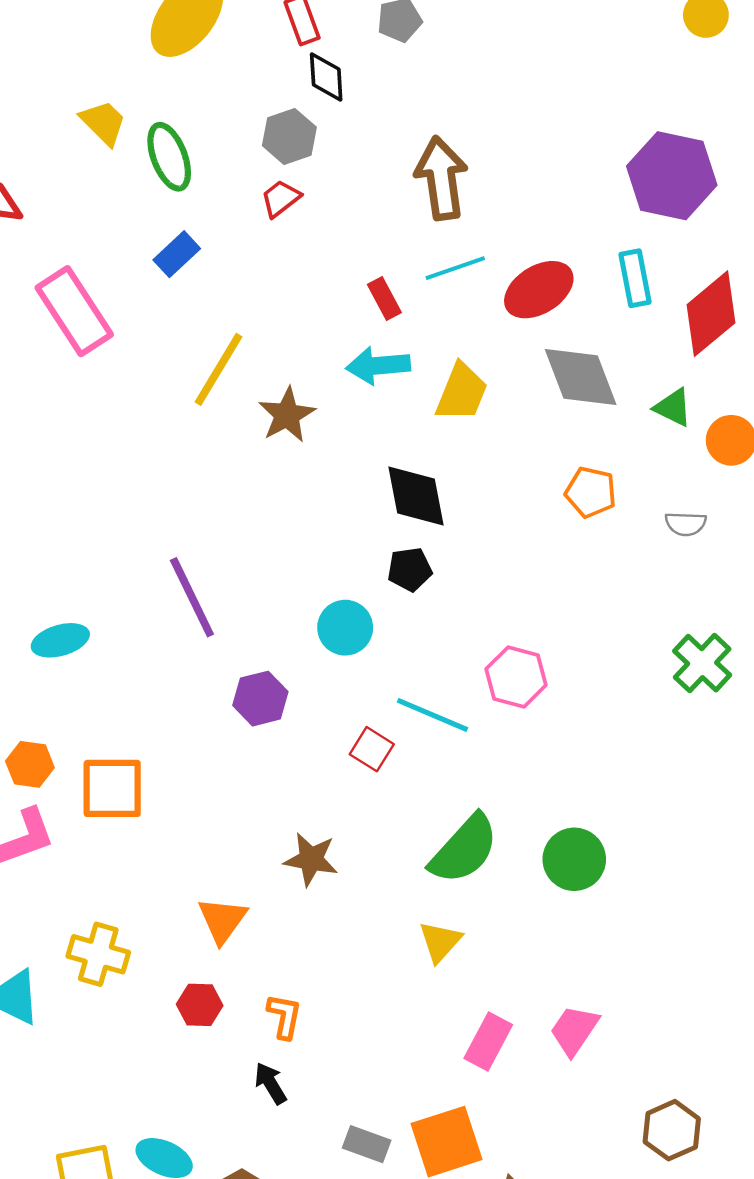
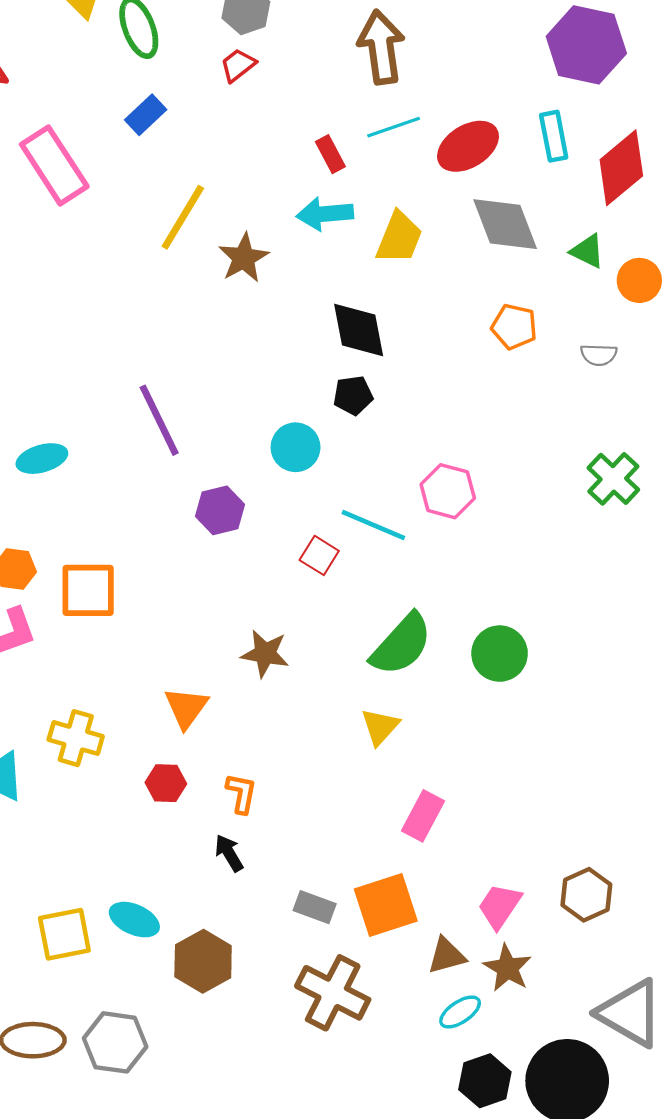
pink trapezoid: (574, 1030) -> (500, 906), moved

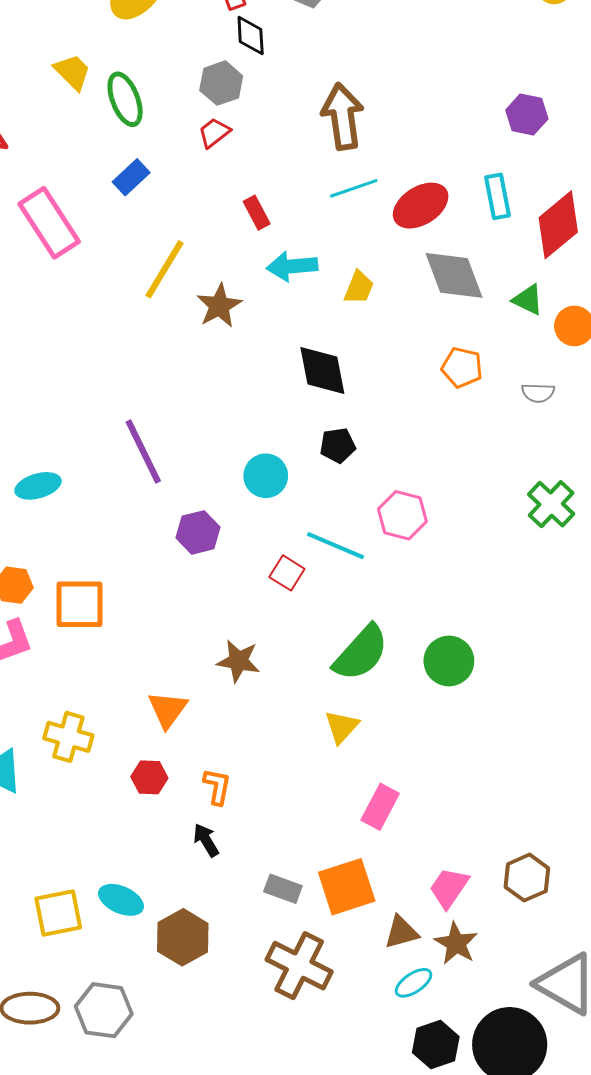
purple hexagon: (586, 45) -> (527, 114), size x0.6
red rectangle: (330, 154) -> (257, 213), moved
yellow trapezoid: (399, 238) -> (359, 288), size x0.7
black pentagon: (353, 395) -> (338, 445), moved

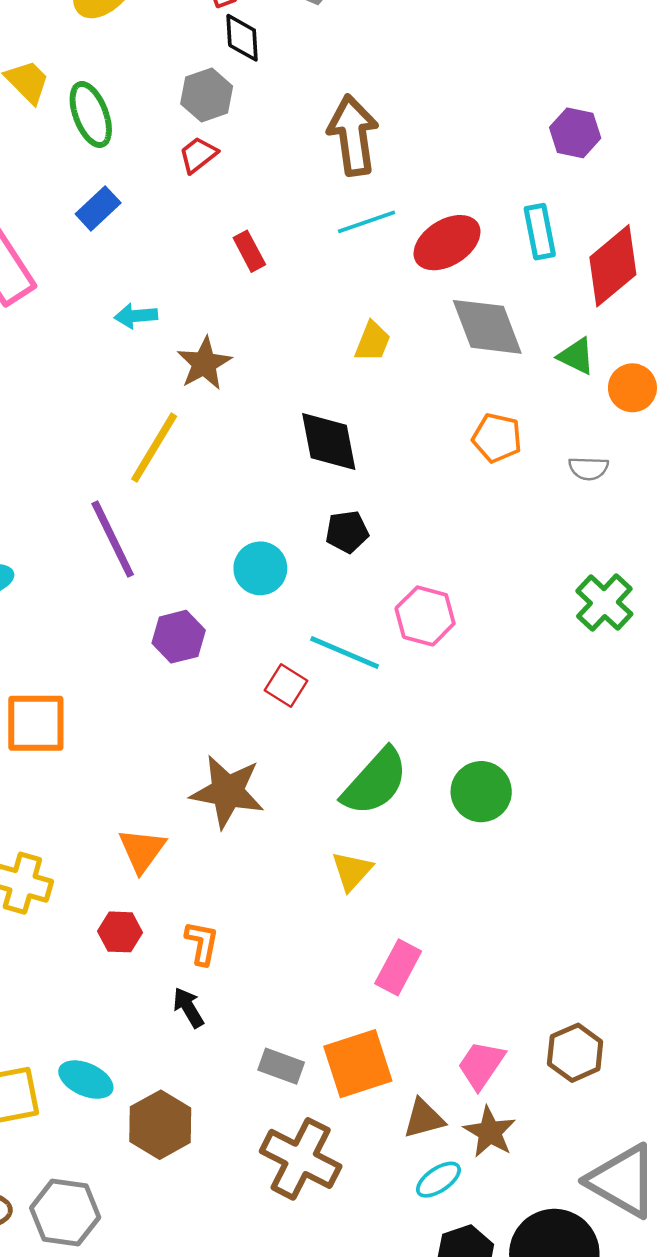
cyan arrow: (292, 266) -> (136, 316), moved, size x0.7
yellow line: (165, 269) -> (154, 448), moved
brown star: (238, 661) -> (227, 792), size x1.4

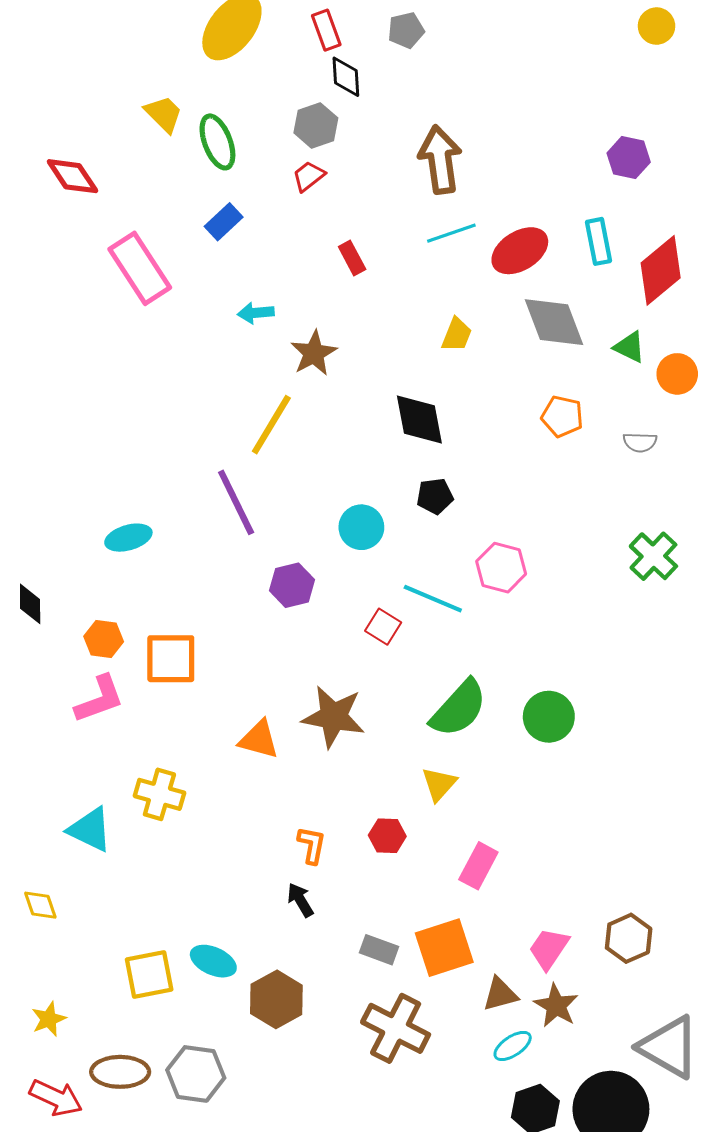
orange triangle: (142, 850) -> (259, 739), moved, turned -51
red hexagon: (120, 932) -> (387, 836), moved

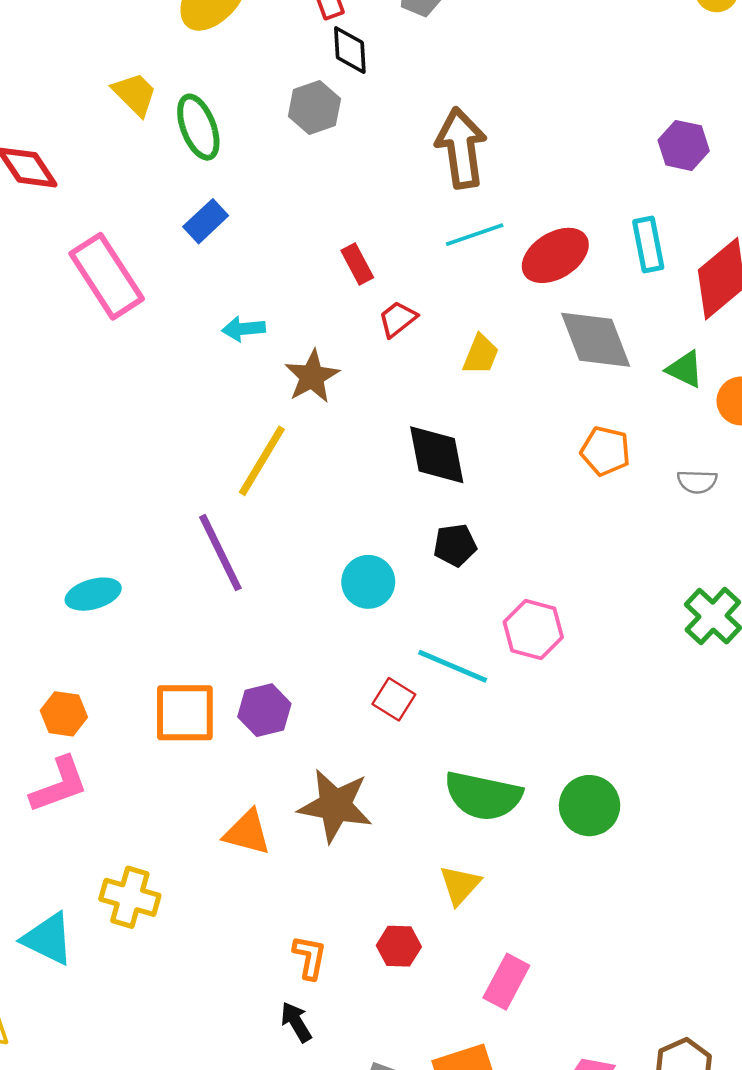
red trapezoid: (309, 176) -> (398, 319), moved
purple hexagon: (292, 585) -> (264, 710), moved
orange square: (171, 659) -> (185, 713), moved
green semicircle: (459, 708) -> (483, 796), turned 60

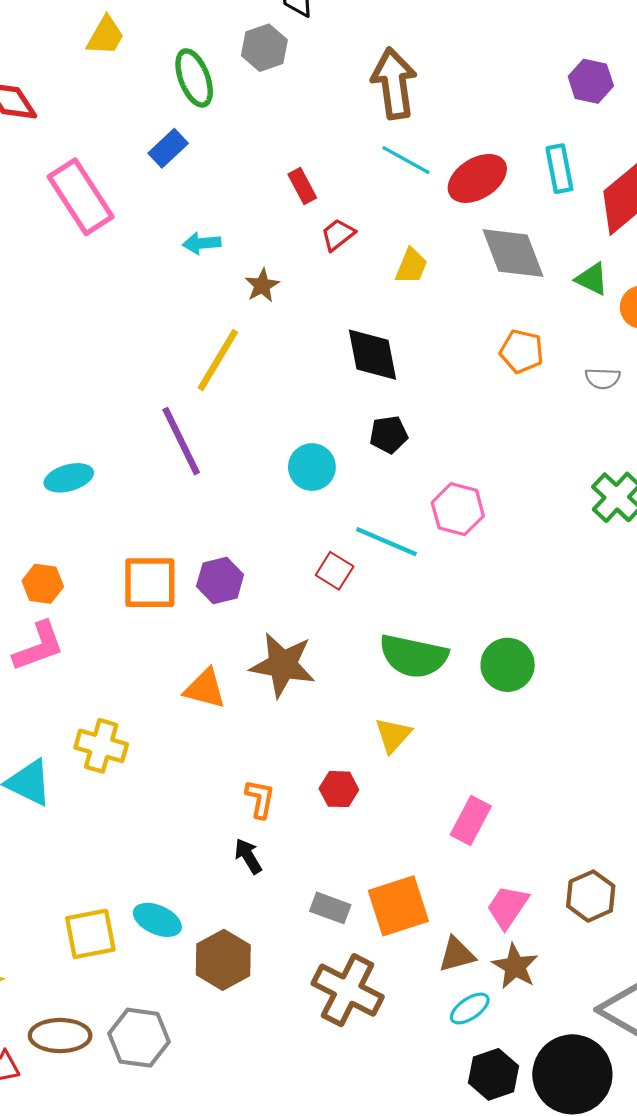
yellow trapezoid: (135, 94) -> (105, 36), turned 75
green ellipse: (198, 127) -> (194, 78), moved
cyan line: (475, 235) -> (406, 160), turned 48
brown star: (312, 376) -> (262, 285), size x0.7
pink rectangle: (506, 982) -> (471, 820), moved

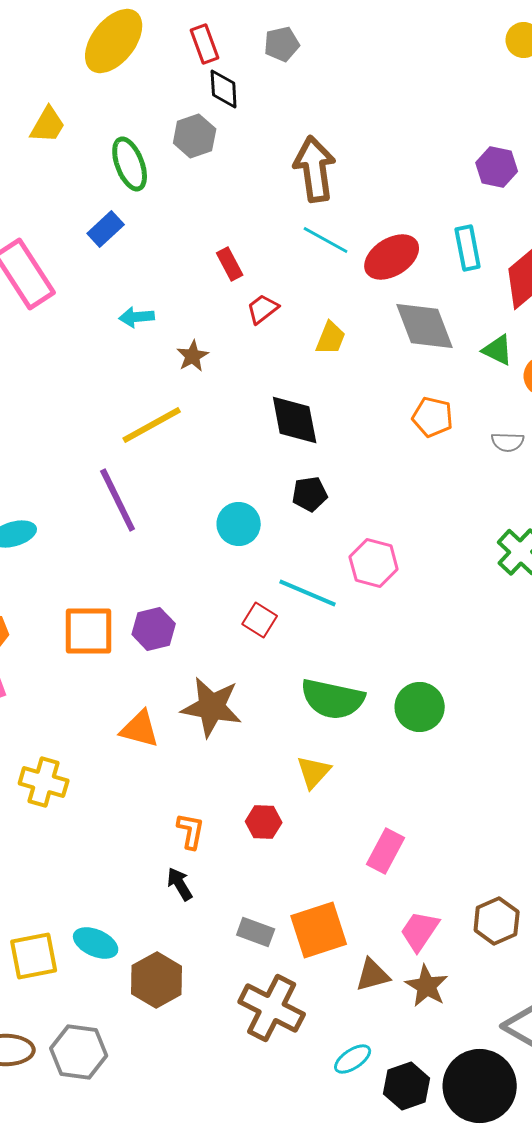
yellow line: (218, 360) -> (152, 425), turned 30
cyan ellipse: (470, 1008) -> (353, 1059), moved

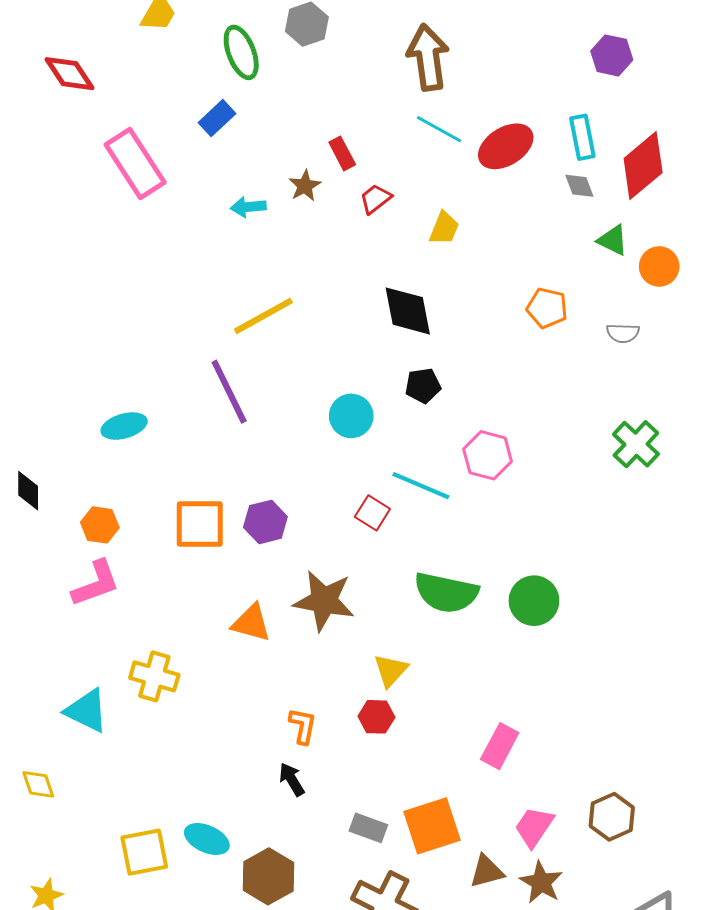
gray diamond: (425, 326) -> (579, 186), moved, size x0.5
brown star: (193, 356) -> (305, 186), moved
yellow triangle: (314, 772) -> (391, 670), moved

